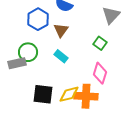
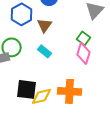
pink diamond: (100, 73) -> (84, 53), moved
yellow diamond: (69, 94) -> (42, 96), moved

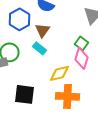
cyan rectangle: (45, 51) -> (40, 48), moved
yellow diamond: (42, 96) -> (60, 73), moved

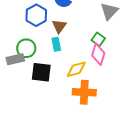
cyan rectangle: (40, 48) -> (56, 44), turned 40
black square: (24, 94) -> (41, 72), moved

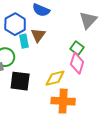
cyan rectangle: (56, 44) -> (24, 41), moved

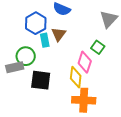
pink diamond: (77, 63) -> (85, 62), moved
yellow diamond: (55, 78) -> (76, 77), turned -70

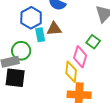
brown triangle: (59, 34) -> (54, 29), turned 49
black square: (41, 80) -> (15, 78), moved

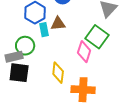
green square: (93, 42) -> (97, 37), size x1.6
yellow diamond: (71, 72) -> (58, 73), moved

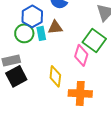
green circle: (25, 46) -> (24, 33), moved
black square: (19, 73) -> (16, 76), turned -35

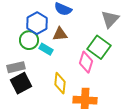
cyan rectangle: (41, 33) -> (46, 49), moved, turned -48

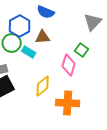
green square: (99, 47) -> (82, 50), size x0.6
yellow diamond: (60, 83) -> (43, 86), turned 45

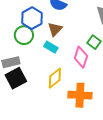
brown triangle: (43, 37) -> (55, 29), turned -42
cyan rectangle: (29, 52) -> (51, 47), moved

